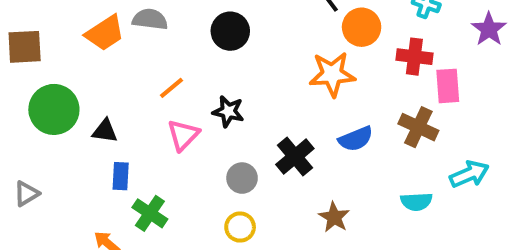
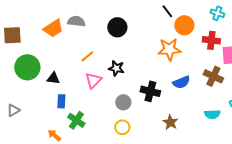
black cross: (295, 156) -> (150, 91), turned -36

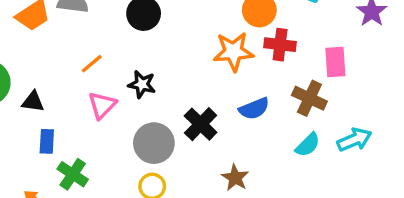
red cross: (211, 40) -> (280, 45), moved
black cross: (150, 91) -> (201, 124), turned 30
gray circle: (123, 102) -> (154, 143), size x1.5
cyan semicircle: (212, 114) -> (308, 145), moved, turned -42

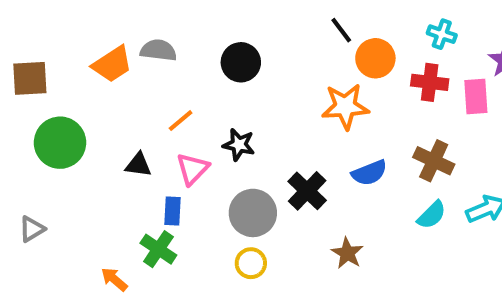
red cross: (280, 45) -> (430, 82), moved
pink rectangle: (335, 62) -> (476, 96), moved
black triangle: (33, 102) -> (138, 165), moved
blue rectangle: (47, 141) -> (173, 211), moved

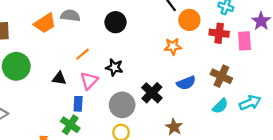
orange star: (345, 106) -> (173, 46), size x0.7

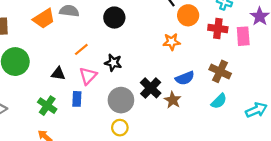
cyan arrow: (250, 103) -> (256, 110), moved
green cross: (70, 125) -> (47, 106), moved
brown star: (174, 127) -> (173, 100), moved

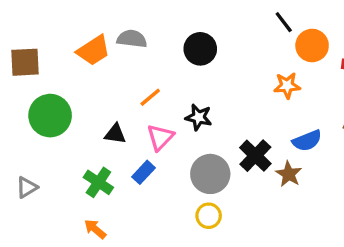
blue rectangle: (77, 99) -> (144, 172), turned 40

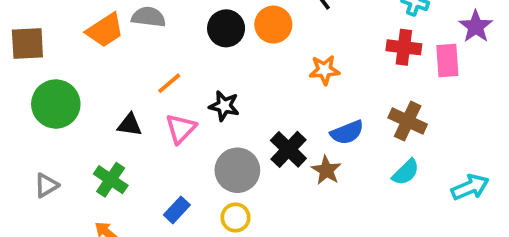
orange circle: (312, 46) -> (273, 25), moved
blue rectangle: (144, 172) -> (177, 210), moved
gray triangle: (27, 187) -> (46, 185), moved

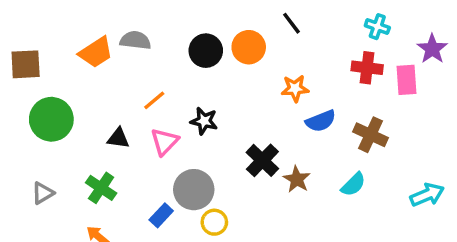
blue semicircle: (347, 132) -> (321, 121), moved
gray circle: (237, 170) -> (194, 190), moved
cyan semicircle: (406, 172) -> (353, 184), moved

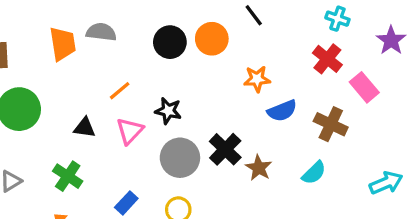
orange trapezoid: (96, 52) -> (63, 44), turned -66
red cross: (367, 68) -> (327, 59), turned 32
pink rectangle: (407, 80) -> (364, 87), moved, turned -36
gray circle: (194, 190) -> (180, 158), moved

